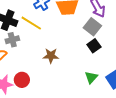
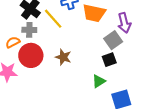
green triangle: (91, 77) -> (99, 81), moved
red circle: (22, 80) -> (31, 55), moved, size x1.5

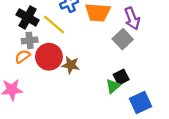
orange semicircle: (13, 42) -> (23, 56), moved
red circle: (31, 55) -> (49, 57), moved
black square: (109, 60) -> (121, 77), moved

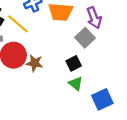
black square: (121, 77) -> (74, 63), moved
green triangle: (113, 86) -> (76, 83), turned -40

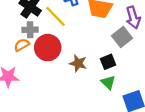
brown star: (35, 63) -> (78, 63), moved

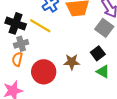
orange semicircle: (22, 45) -> (17, 59), turned -32
red circle: (48, 48) -> (44, 72), moved

